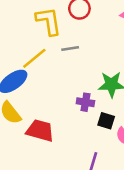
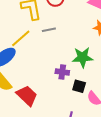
red trapezoid: (40, 131) -> (27, 96), turned 30

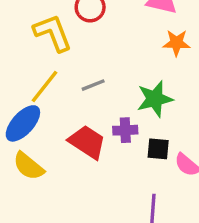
gray line: (49, 30) -> (93, 85), moved
red trapezoid: (27, 96) -> (87, 142), moved

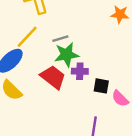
green star: (155, 99) -> (67, 55), moved

